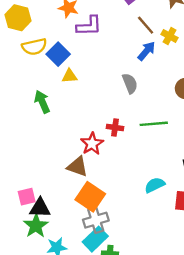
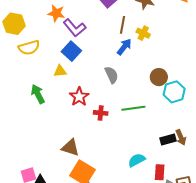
brown line: (146, 25) -> (122, 25), turned 54
purple L-shape: (89, 26) -> (75, 28), turned 55
blue square: (58, 54) -> (71, 51), moved
red star: (92, 144) -> (79, 97), moved

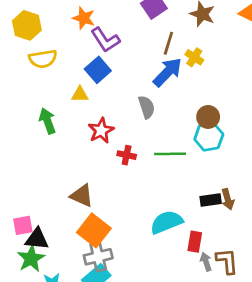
blue arrow: (124, 47) -> (167, 72), size x1.4
cyan hexagon: (174, 92) -> (209, 137), moved
cyan semicircle: (137, 160) -> (166, 222), size x1.4

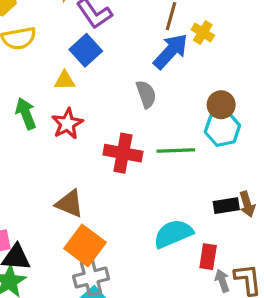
red star: (101, 131) -> (67, 124), moved
red cross: (127, 155) -> (123, 153), size x1.6

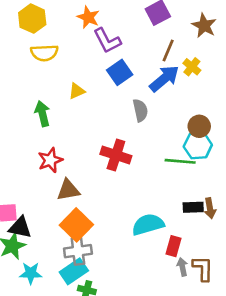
blue square: (86, 50) -> (120, 72), moved
yellow triangle: (65, 80) -> (77, 91), turned -30
red star: (67, 124) -> (50, 160), moved
green line: (176, 151) -> (180, 161), moved
brown triangle: (70, 204) -> (68, 190), turned -40

